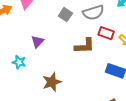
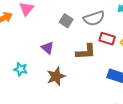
purple triangle: (37, 42) -> (47, 48), moved, turned -32
brown star: (52, 82) -> (56, 76), moved

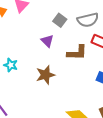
purple triangle: (47, 48) -> (47, 41), moved

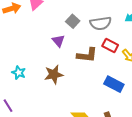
cyan star: (11, 65) -> (19, 73), moved

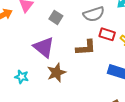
gray square: (73, 21) -> (56, 17), moved
purple triangle: (58, 41) -> (44, 47), moved, size x1.6

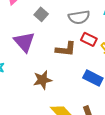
brown star: (56, 73) -> (43, 80), moved

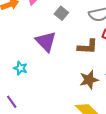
brown star: (43, 80) -> (89, 80), moved

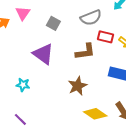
brown star: (89, 80) -> (78, 86), moved

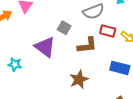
gray square: (53, 23) -> (64, 28), moved
cyan star: (23, 85) -> (15, 64), moved

